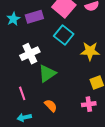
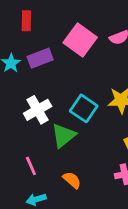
cyan square: (64, 35) -> (84, 108), moved

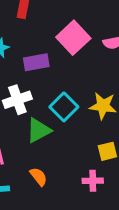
purple rectangle: (40, 58) -> (36, 62), moved

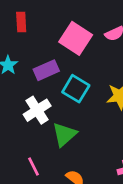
cyan square: (64, 107) -> (76, 89), moved

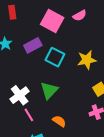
white cross: (37, 110) -> (20, 95), moved

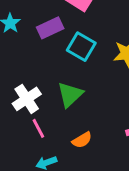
orange semicircle: (59, 121) -> (82, 140), turned 112

